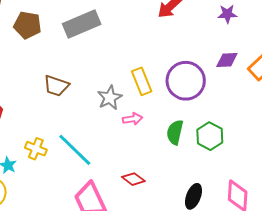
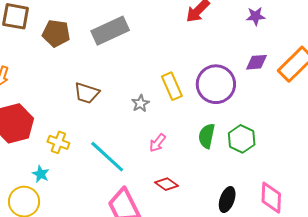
gray star: (110, 98) -> (140, 103), size x0.7
pink arrow: (133, 119) -> (157, 143), moved, turned 138
yellow cross: (36, 149) -> (58, 142), moved

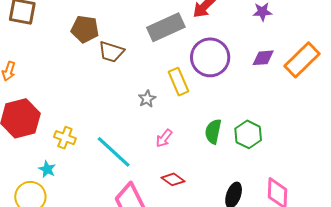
gray rectangle: (110, 31) -> (166, 27), moved
brown pentagon: (56, 33) -> (85, 29), moved
purple circle: (216, 84) -> (210, 57), moved
brown trapezoid: (87, 93) -> (111, 52), moved

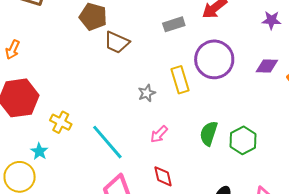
gray rectangle: (166, 27) -> (174, 24), size x0.6
red diamond: (173, 179) -> (163, 176), turned 35

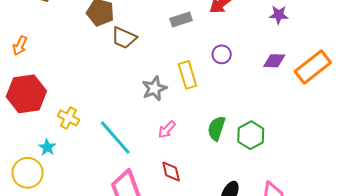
purple circle: (214, 59) -> (222, 54), size x0.5
gray star: (147, 93) -> (154, 88), size x1.4

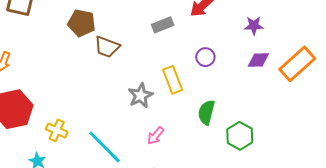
purple star: (279, 15) -> (254, 26), moved
green semicircle: (216, 128) -> (206, 112), moved

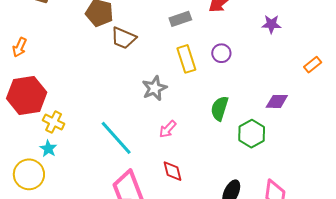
purple diamond: (258, 60) -> (277, 101), moved
orange rectangle: (297, 64) -> (313, 65), size x0.5
yellow rectangle: (173, 80) -> (186, 59), moved
yellow cross: (57, 130) -> (54, 122), moved

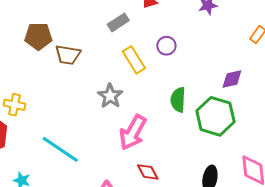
yellow cross: (54, 122) -> (14, 105), moved
pink arrow: (168, 129) -> (133, 132), size x1.8
green hexagon: (252, 134) -> (215, 116), size x1.4
cyan line: (116, 138) -> (60, 149), moved

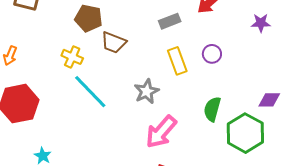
yellow cross: (14, 105) -> (72, 57), moved
cyan line: (60, 149) -> (90, 92), moved

